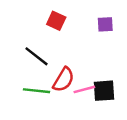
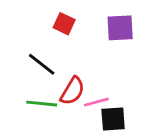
purple square: (105, 24) -> (120, 28), size x1.5
black square: (104, 91) -> (113, 119), moved

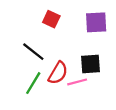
green line: (42, 104) -> (33, 83), turned -65
black square: (113, 119) -> (91, 64), moved

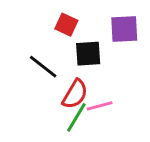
black square: (91, 64) -> (88, 54), moved
green line: (33, 83) -> (76, 117), moved

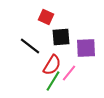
purple square: (124, 29) -> (86, 48), moved
pink line: (100, 106) -> (69, 73), turned -36

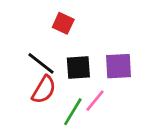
black square: (61, 37) -> (78, 68), moved
red semicircle: (52, 65) -> (44, 90), moved

